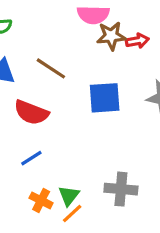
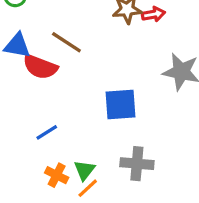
blue square: (105, 98) -> (121, 105), moved
red semicircle: (31, 112) -> (40, 67), moved

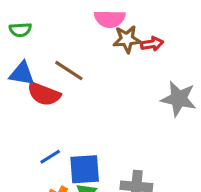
blue square: (121, 105) -> (85, 169), moved

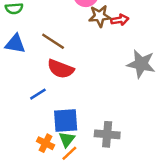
red semicircle: (44, 94) -> (61, 69), moved
blue line: (50, 157) -> (38, 94), moved

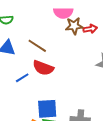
blue line: (38, 94) -> (22, 78), moved

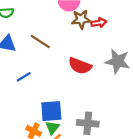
red semicircle: (43, 68) -> (80, 66), moved

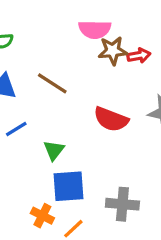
blue line: (24, 77) -> (16, 129), moved
green triangle: (52, 128) -> (54, 150), moved

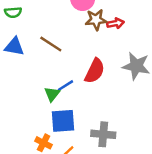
red semicircle: (111, 119) -> (95, 71), turned -85
blue line: (16, 129) -> (65, 86), moved

